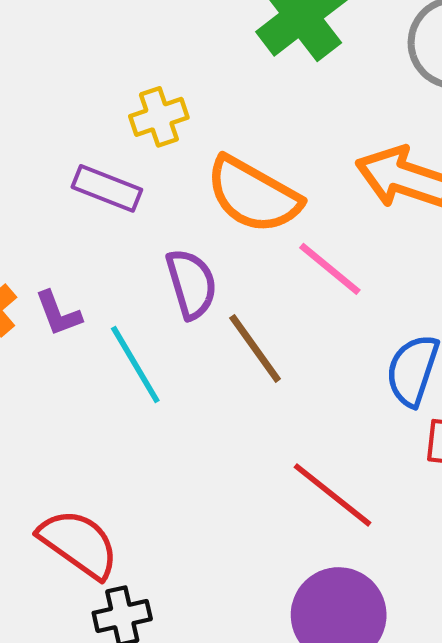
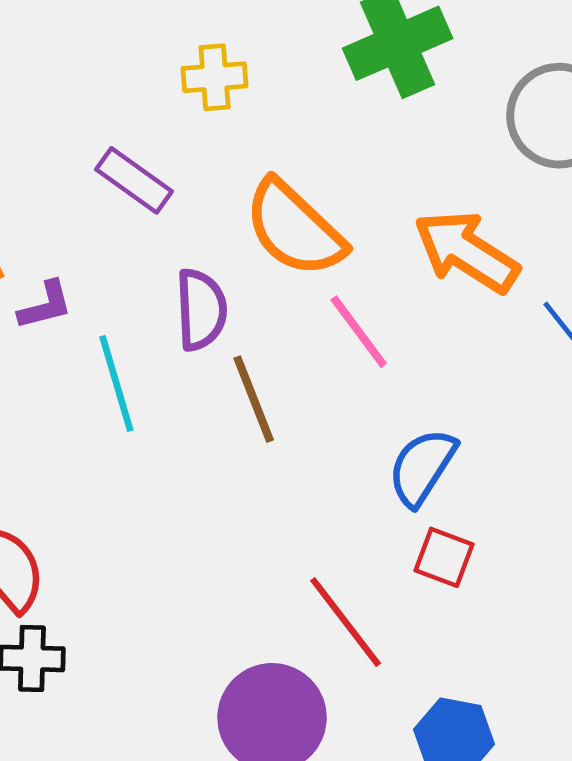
yellow cross: (159, 117) -> (215, 77), moved
purple L-shape: (58, 313) -> (45, 305), turned -98
red line: (333, 495) -> (346, 622), moved

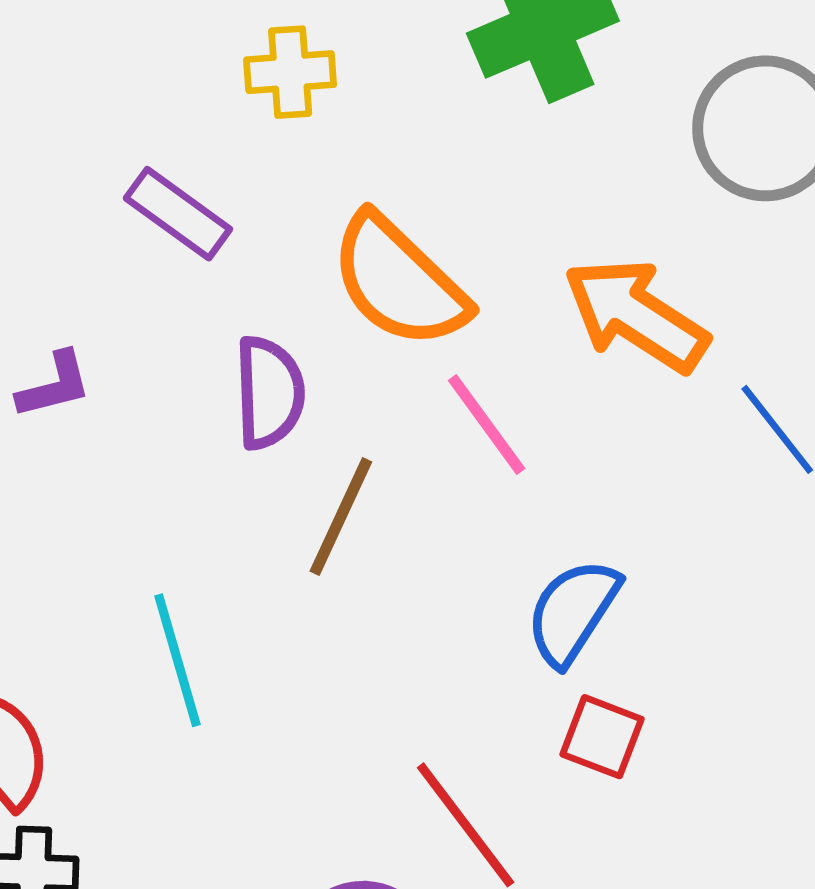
cyan line: (116, 383) -> (177, 660), moved
brown line: (254, 399) -> (341, 516), turned 46

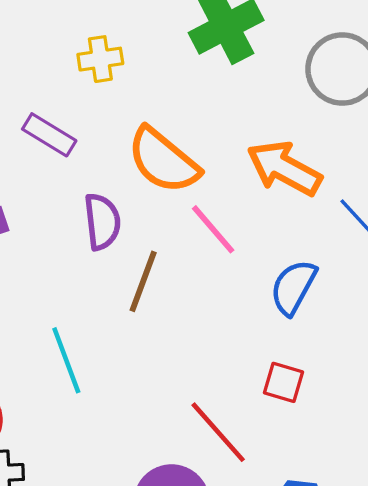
blue semicircle: (573, 612) -> (293, 287), moved

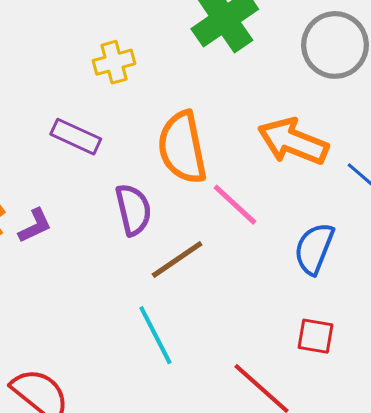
orange semicircle: (163, 160) -> (182, 148), turned 46
brown line: (143, 281) -> (177, 260), turned 42
cyan line: (66, 360) -> (155, 335), moved

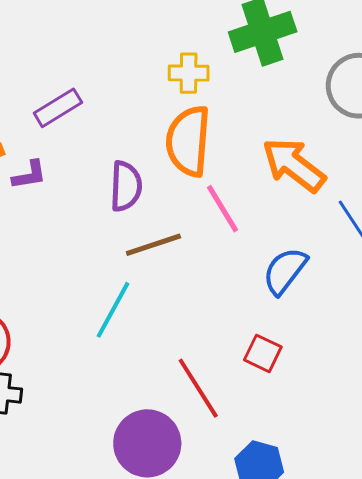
yellow cross: (114, 62) -> (189, 73), moved
purple rectangle: (76, 137) -> (58, 108), moved, turned -72
cyan line: (155, 335) -> (113, 310), turned 40

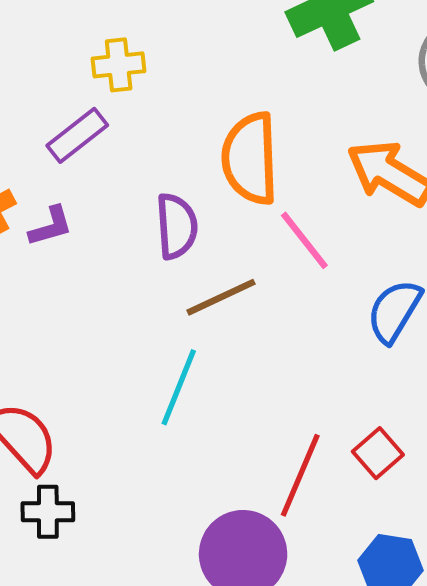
yellow cross: (189, 73) -> (119, 65), moved
red square: (263, 353) -> (378, 453), moved, turned 30
red line: (198, 388) -> (300, 475), turned 62

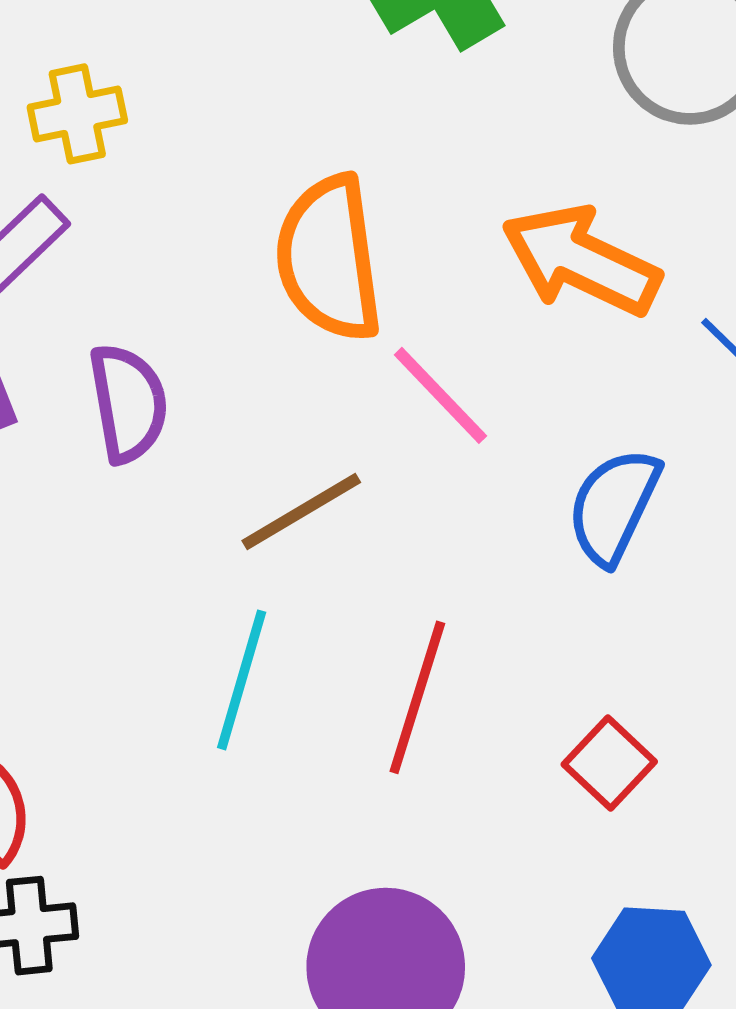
purple semicircle: (177, 226) -> (128, 403), moved
red line: (300, 475) -> (417, 697), moved

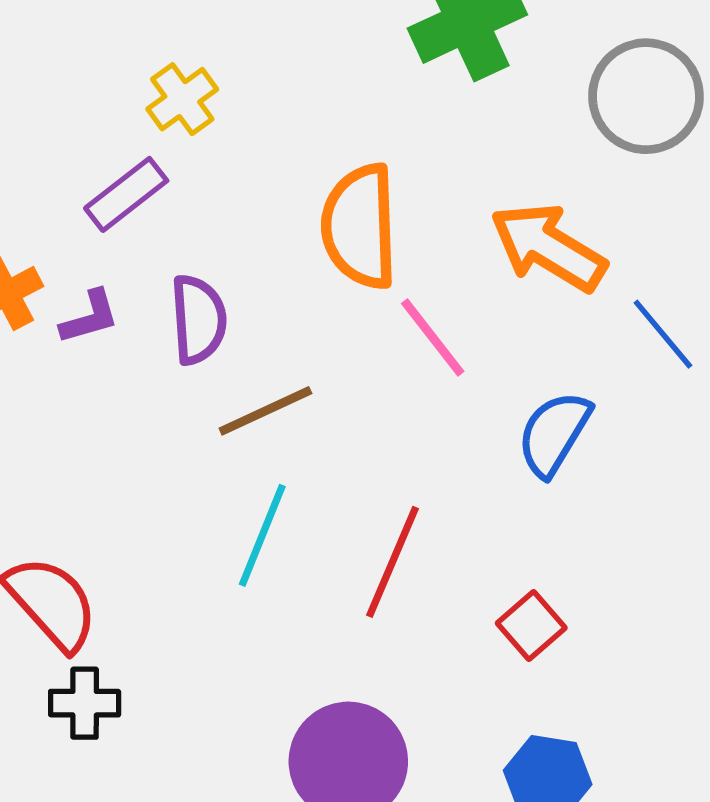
yellow cross: (77, 114) -> (182, 99), turned -30
brown line: (301, 512) -> (265, 411), moved

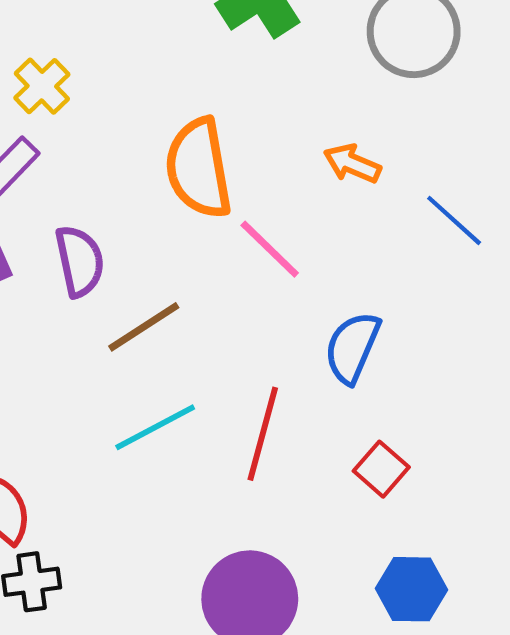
orange arrow: (548, 247) -> (352, 164), size x0.6
blue semicircle: (554, 434) -> (352, 348), moved
cyan line: (262, 535) -> (155, 427), turned 48

